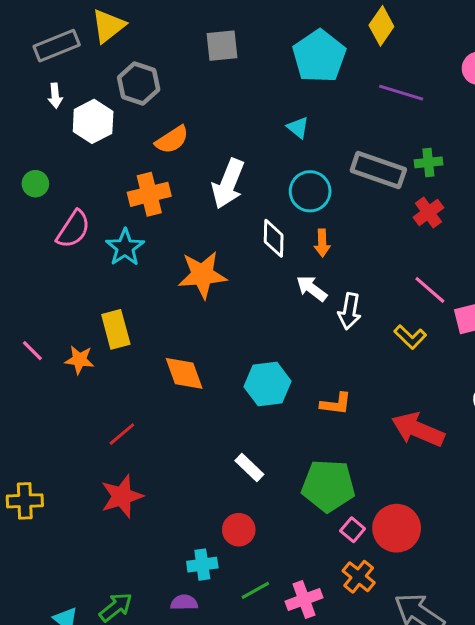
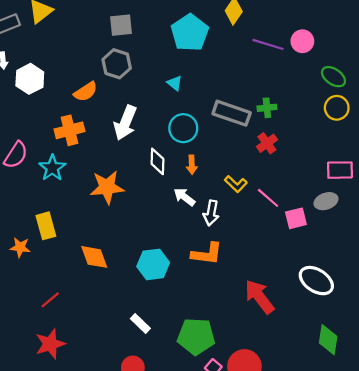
gray hexagon: (139, 84) -> (117, 64), moved
purple line: (401, 93) -> (268, 44), moved
yellow L-shape: (410, 337) -> (236, 184), moved
orange L-shape: (336, 404) -> (207, 254), moved, size x1.4
red arrow: (418, 430) -> (259, 297), turned 30

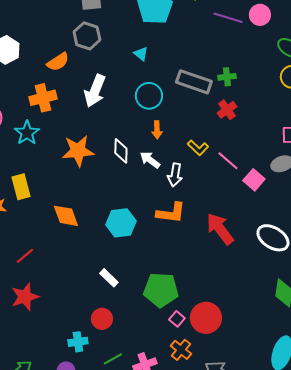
white diamond: (157, 161) -> (121, 151), moved
pink square: (296, 218) -> (254, 180), turned -35
red arrow: (259, 297) -> (220, 229), moved

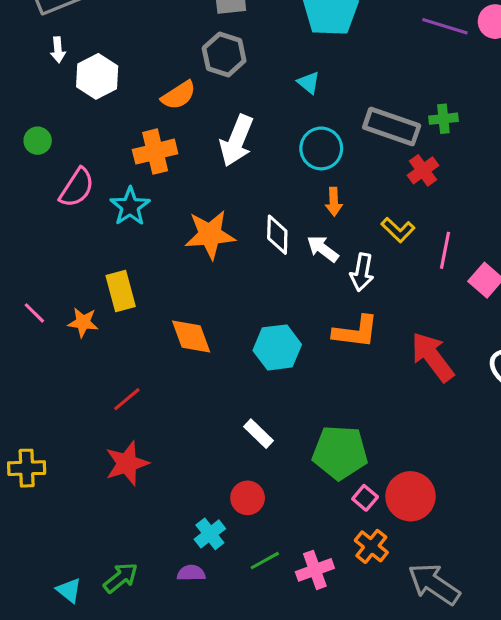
red cross: (227, 110) -> (423, 170), moved
pink line: (228, 161) -> (445, 250), turned 60
cyan cross: (78, 342) -> (210, 534), turned -30

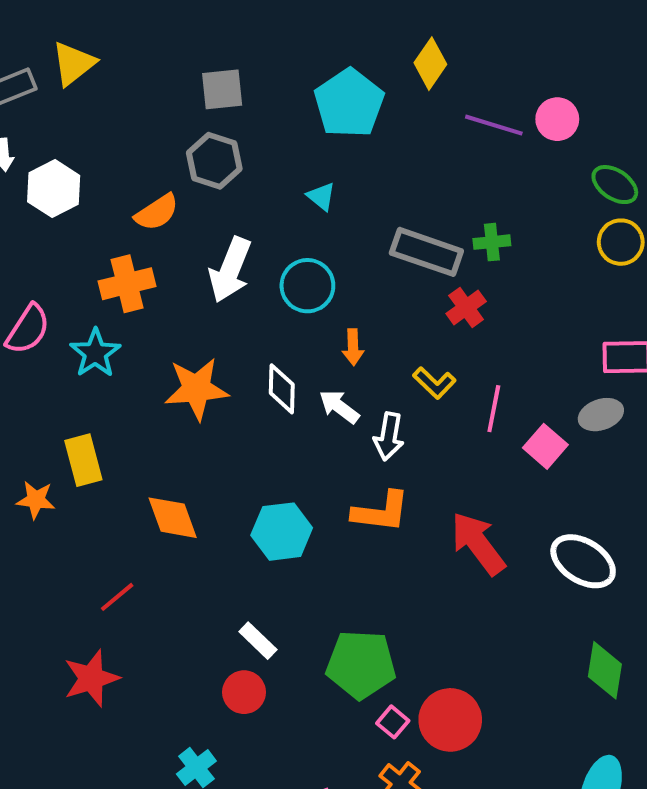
cyan circle: (321, 148) -> (307, 286), moved
red line: (127, 399) -> (117, 597), moved
red circle: (248, 498) -> (244, 692), moved

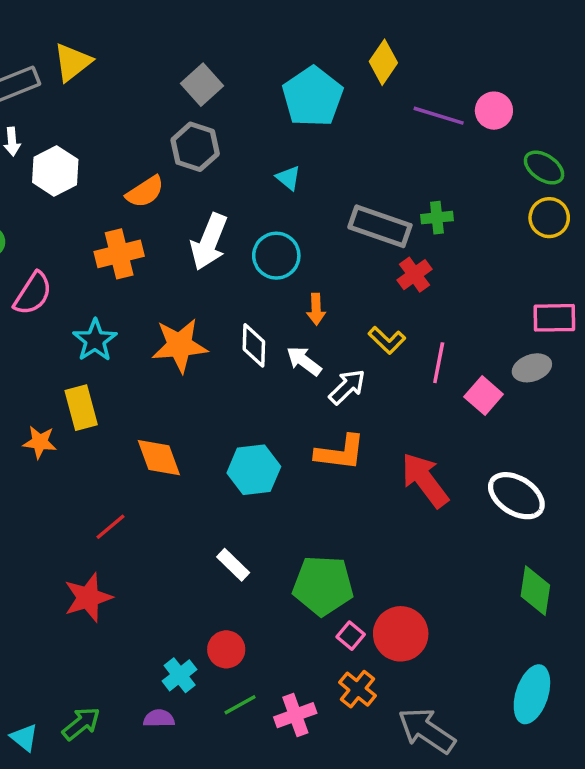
gray square: (222, 89) -> (202, 85), turned -36
cyan star: (95, 353) -> (95, 340), moved
white arrow: (389, 436) -> (347, 387), turned -144
red circle: (244, 692) -> (226, 649), moved

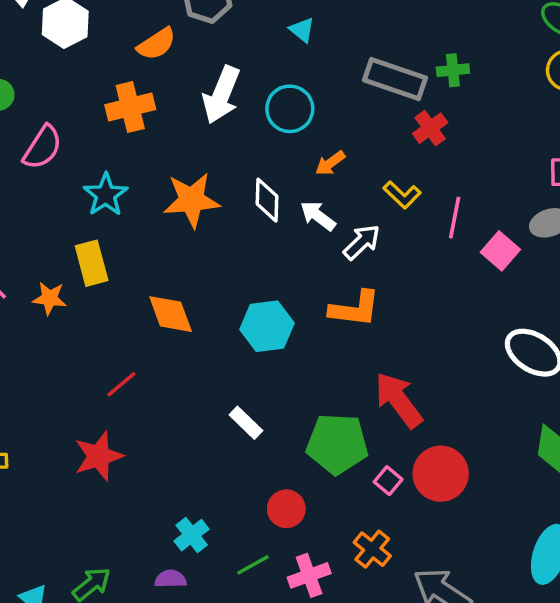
orange arrow: (316, 309) -> (330, 163), turned 56
red arrow: (425, 480) -> (399, 400), moved
red circle: (401, 634) -> (441, 474), moved
pink square: (351, 636) -> (388, 481), moved
red circle: (226, 649) -> (286, 509), moved

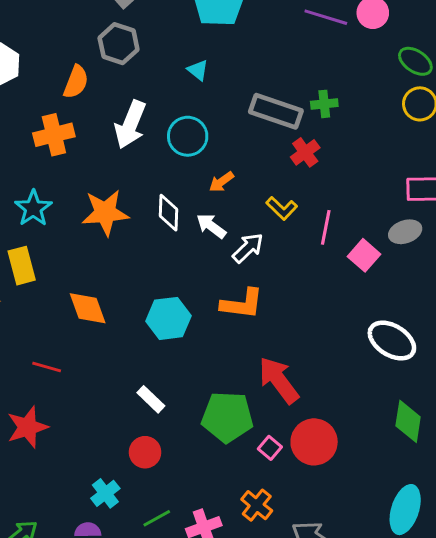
orange semicircle: (156, 44) -> (76, 82), turned -36
red line: (121, 384) -> (47, 367), turned 56
red circle: (286, 509) -> (145, 452), moved

